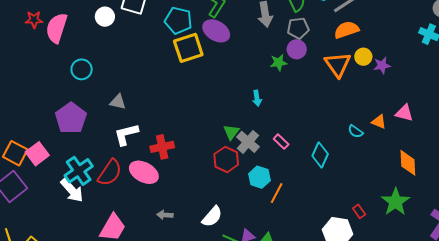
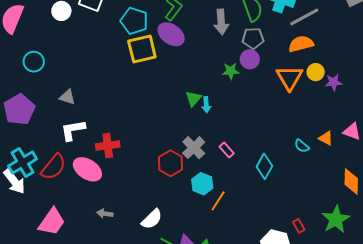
green triangle: (231, 132) -> (193, 99), moved

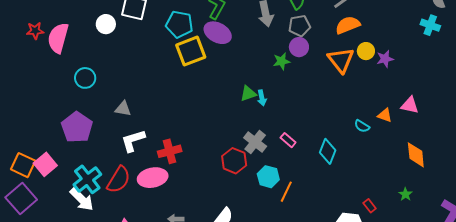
green triangle: (193, 99) -> (248, 93), turned 36
pink ellipse: (87, 169) -> (153, 178), turned -36
green star: (336, 219) -> (405, 194), size x0.5

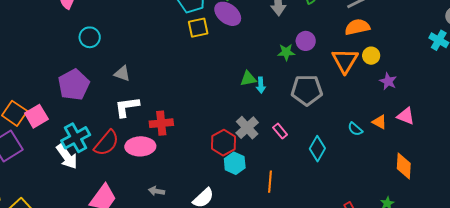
gray pentagon: (299, 26) -> (307, 90), moved, size x1.4
yellow square: (191, 51) -> (198, 28), size x0.7
purple star: (385, 59) -> (388, 81), moved, turned 30
cyan hexagon: (268, 177) -> (235, 163), moved
orange line: (286, 192) -> (270, 182), turned -30

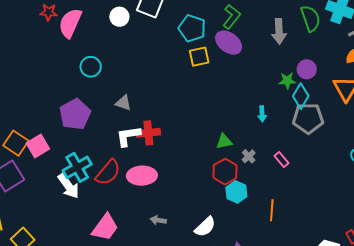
green triangle: (248, 79) -> (224, 141), moved
red cross: (161, 123) -> (148, 133), moved
gray cross: (247, 128) -> (249, 156), size x0.6
cyan diamond: (317, 149) -> (301, 96), moved

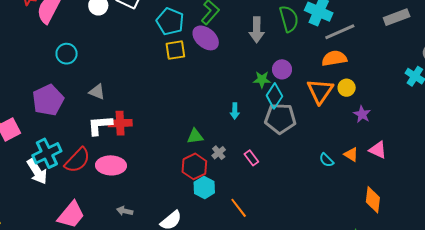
orange line: (272, 210) -> (239, 208), turned -45

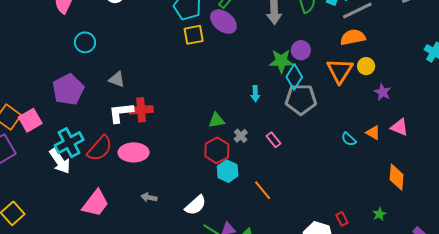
green star: (262, 80) -> (281, 61), size x1.4

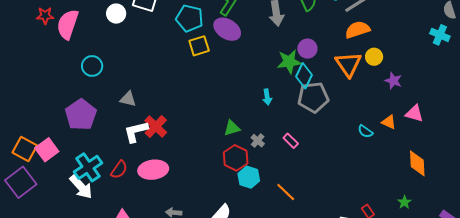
red cross: (141, 110) -> (156, 126), turned -35
red semicircle: (100, 148) -> (119, 170), size x0.7

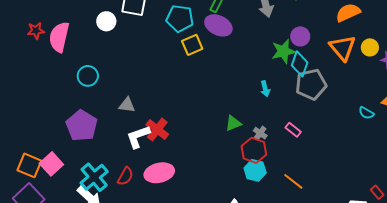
yellow circle: (374, 57) -> (370, 47), moved
red hexagon: (236, 158) -> (254, 150), moved

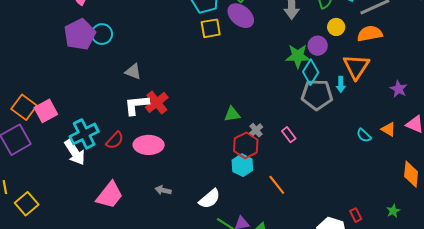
yellow circle: (370, 47) -> (336, 27), moved
cyan arrow: (265, 89) -> (341, 84), moved
purple pentagon: (82, 126) -> (80, 34), moved

